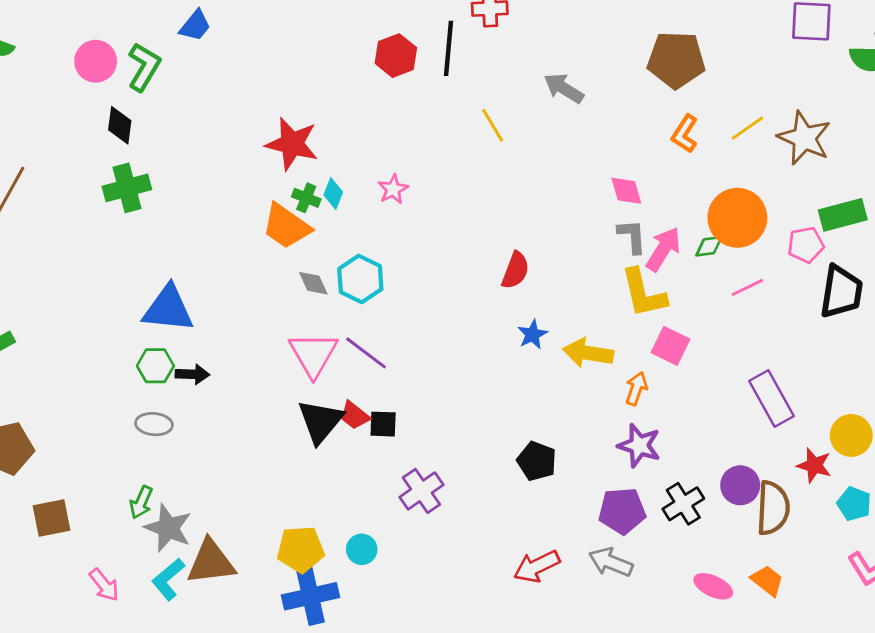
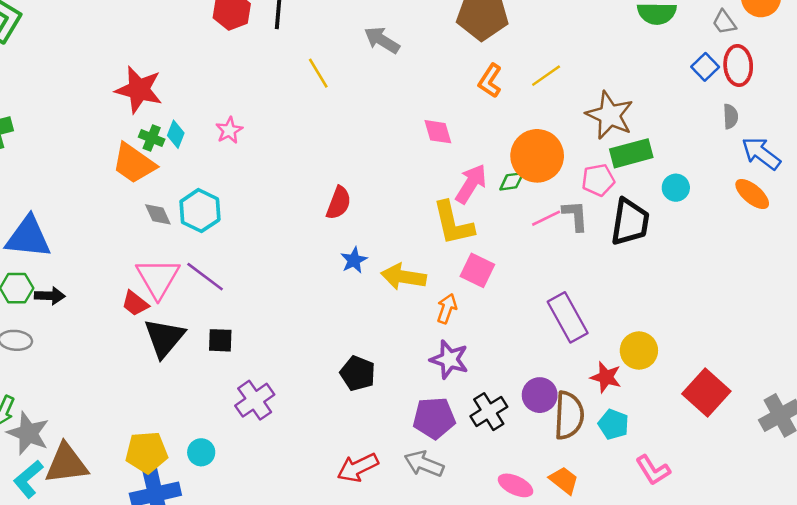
brown star: (804, 138) -> (610, 115), moved
gray L-shape: (632, 236) -> (575, 216), moved
red trapezoid: (355, 416) -> (135, 303), moved
cyan pentagon: (854, 504) -> (613, 424), moved

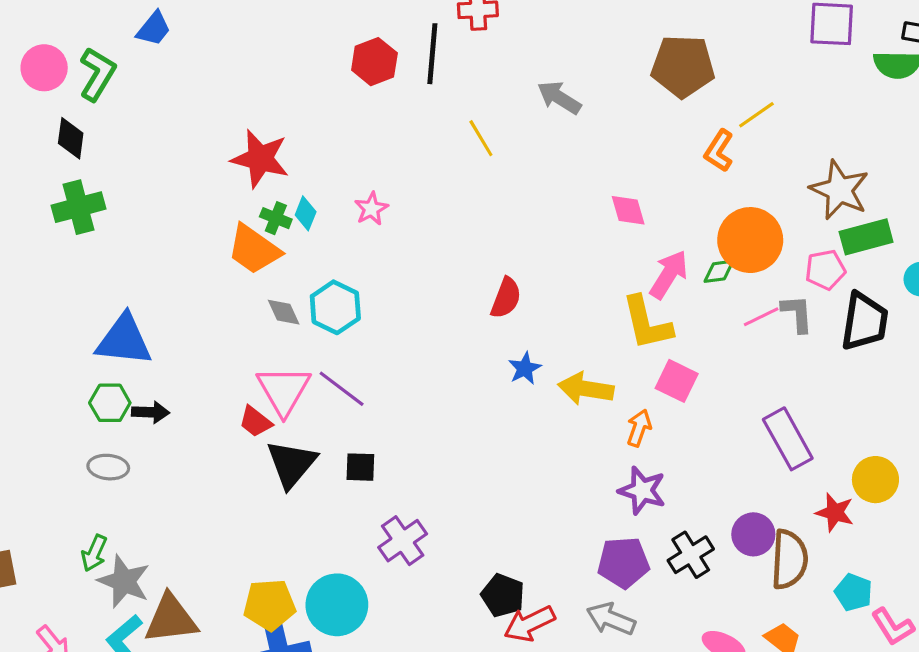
yellow line: (546, 76) -> (756, 115), moved
orange L-shape: (490, 81) -> (719, 151), moved
black pentagon: (358, 373) -> (503, 595), moved
cyan pentagon: (613, 424) -> (854, 592), moved
cyan circle: (201, 452) -> (337, 605), size x1.8

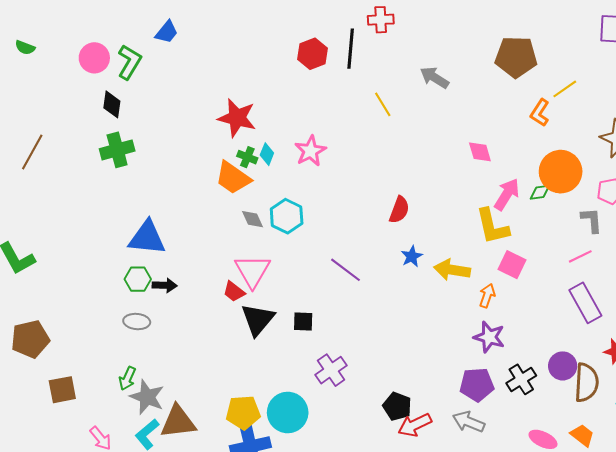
pink star: (371, 209) -> (310, 151), size x1.4
pink line: (761, 317) -> (580, 256), moved
purple line: (342, 389) -> (346, 270), moved

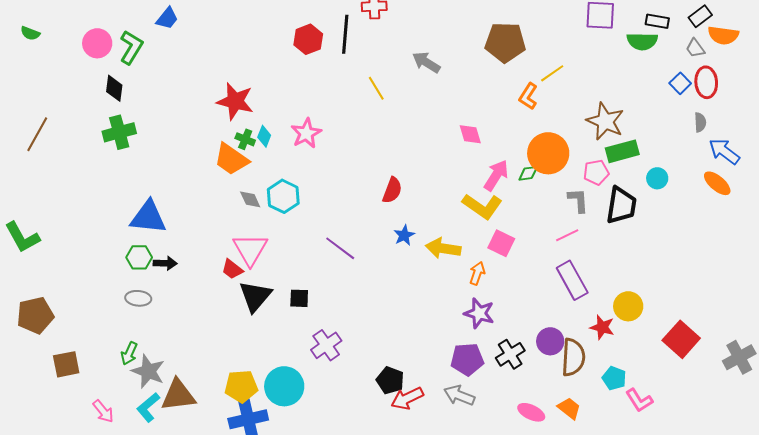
yellow L-shape: (492, 226) -> (482, 206), turned -42

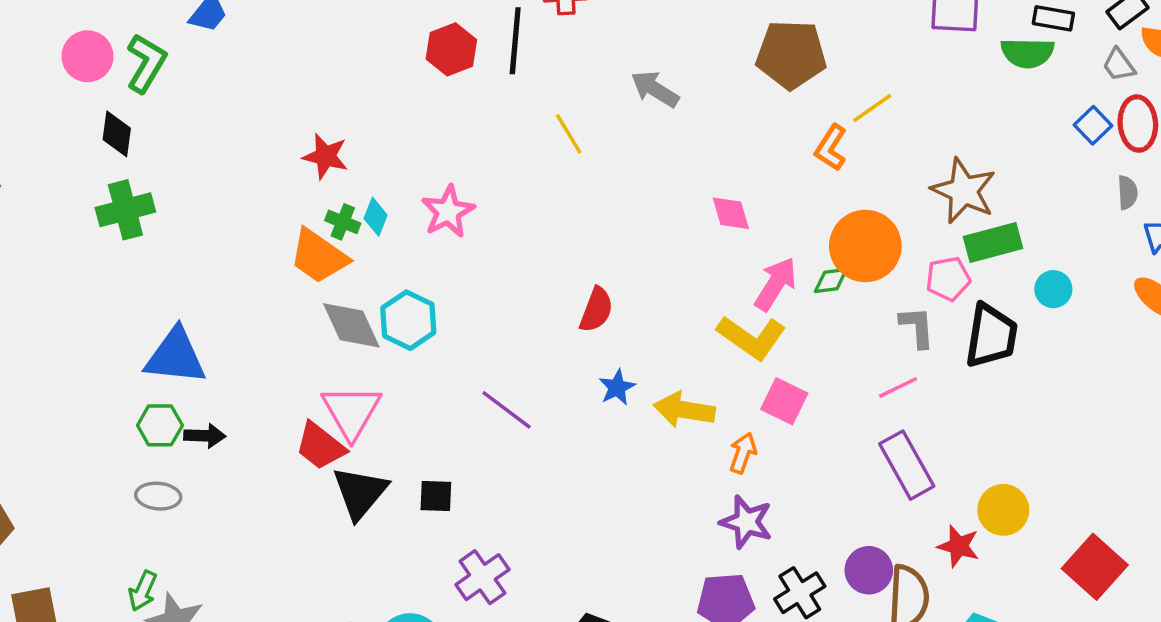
red star: (235, 101) -> (326, 156), size x0.7
gray diamond: (250, 199) -> (351, 325), size x1.6
red trapezoid: (232, 269) -> (320, 446), size x1.4

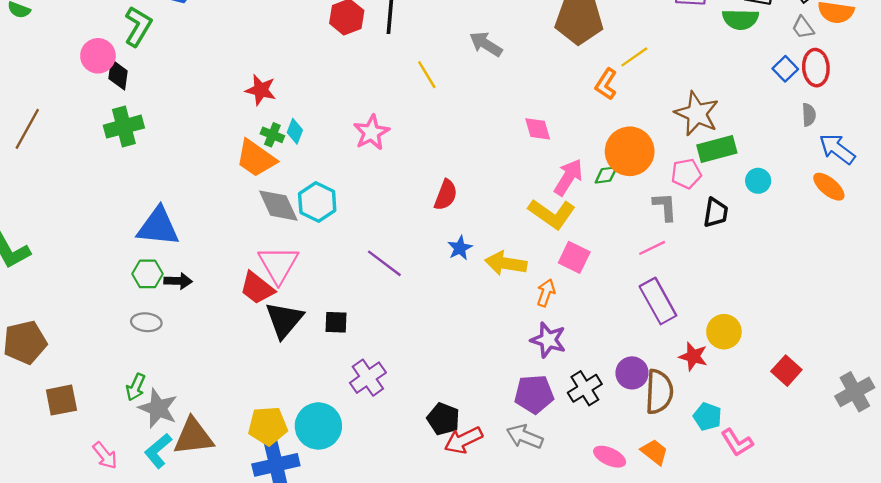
pink circle: (87, 56) -> (98, 56), moved
pink star: (448, 212) -> (371, 132), moved
black trapezoid: (991, 336) -> (716, 213), size x0.7
red square: (1095, 567) -> (786, 371), size x0.7

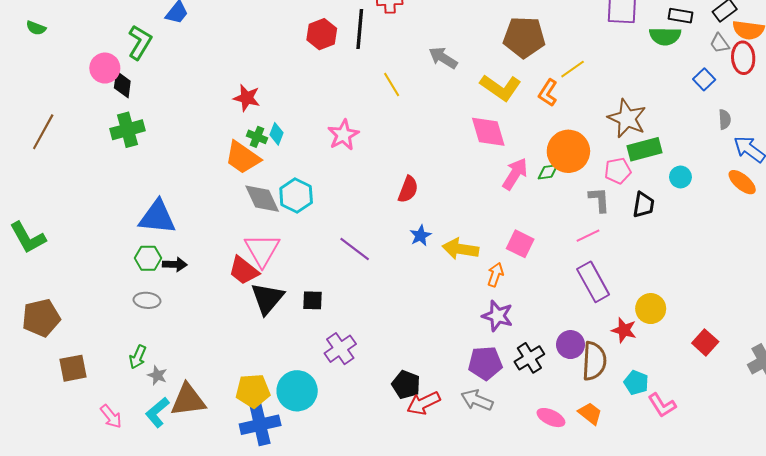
red ellipse: (816, 68) -> (743, 58), moved
pink diamond: (538, 129) -> (488, 132), size x1.5
yellow L-shape: (552, 214) -> (501, 88), moved
gray star: (158, 408) -> (157, 375), size x0.6

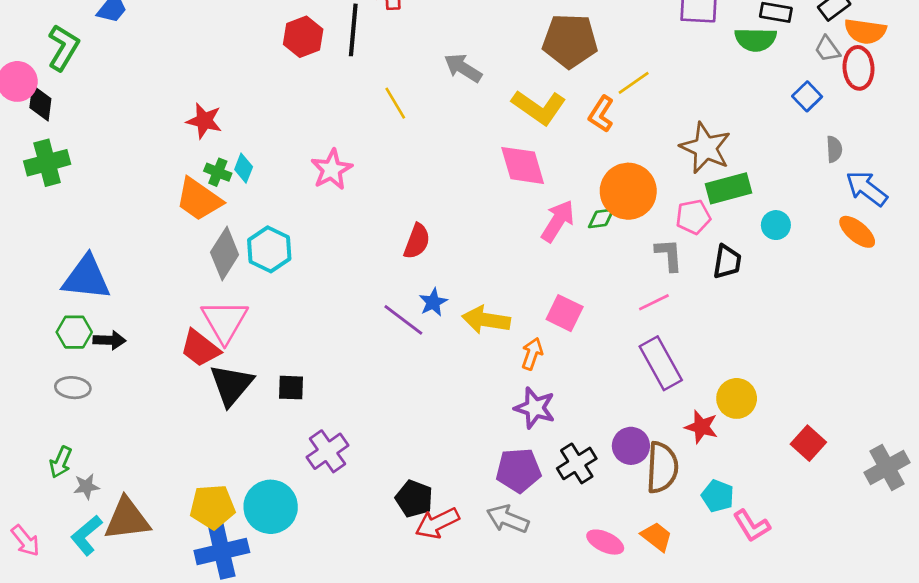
gray diamond: (262, 199) -> (225, 253), turned 57
purple line: (355, 249) -> (403, 320), moved
gray star: (157, 375) -> (86, 486), turned -30

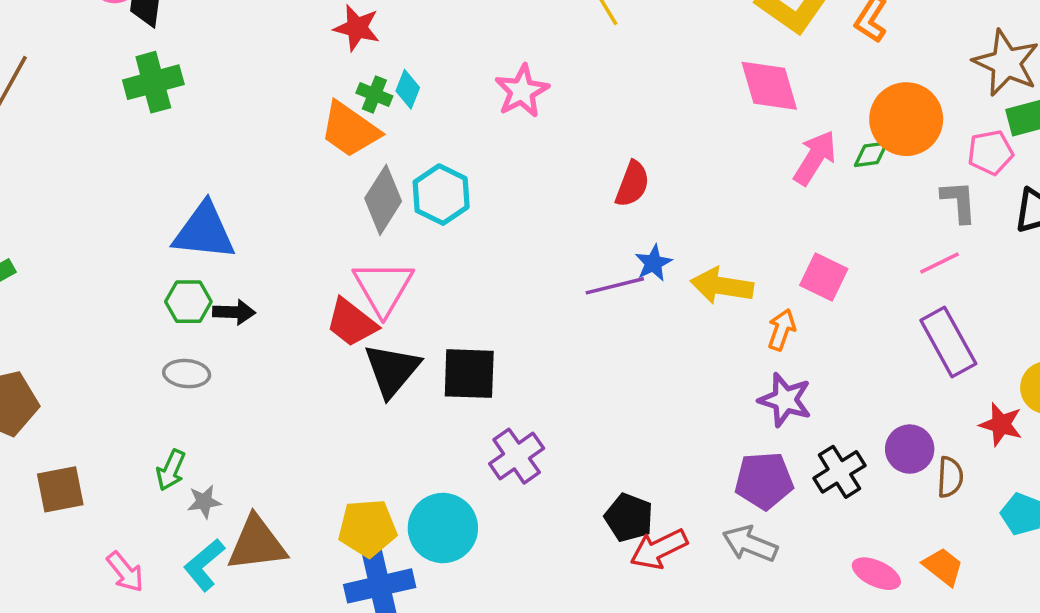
purple line: (403, 320) -> (615, 286), turned -51
black square: (291, 388) -> (469, 374), size x1.6
brown semicircle: (662, 468) -> (950, 477), size x0.6

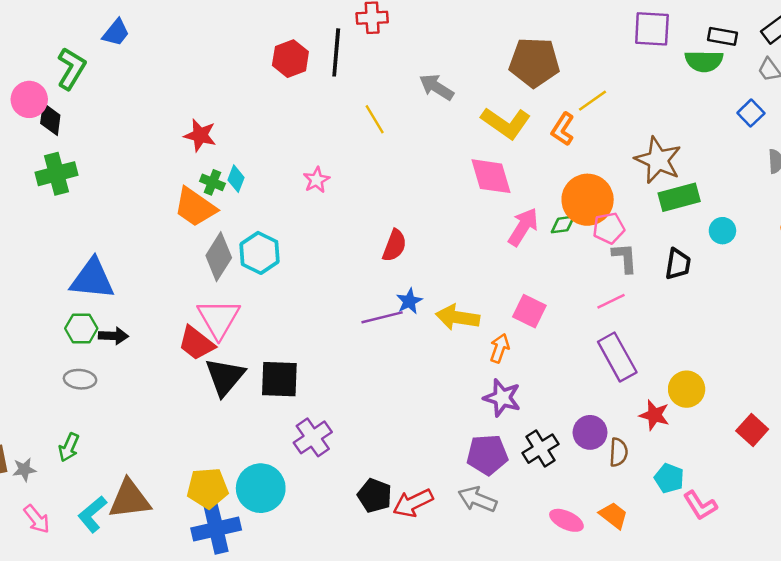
pink star: (522, 91) -> (316, 180), size x0.7
pink pentagon: (990, 152) -> (609, 228), moved
gray star: (204, 502) -> (24, 470), moved
black pentagon: (629, 517) -> (375, 496), moved

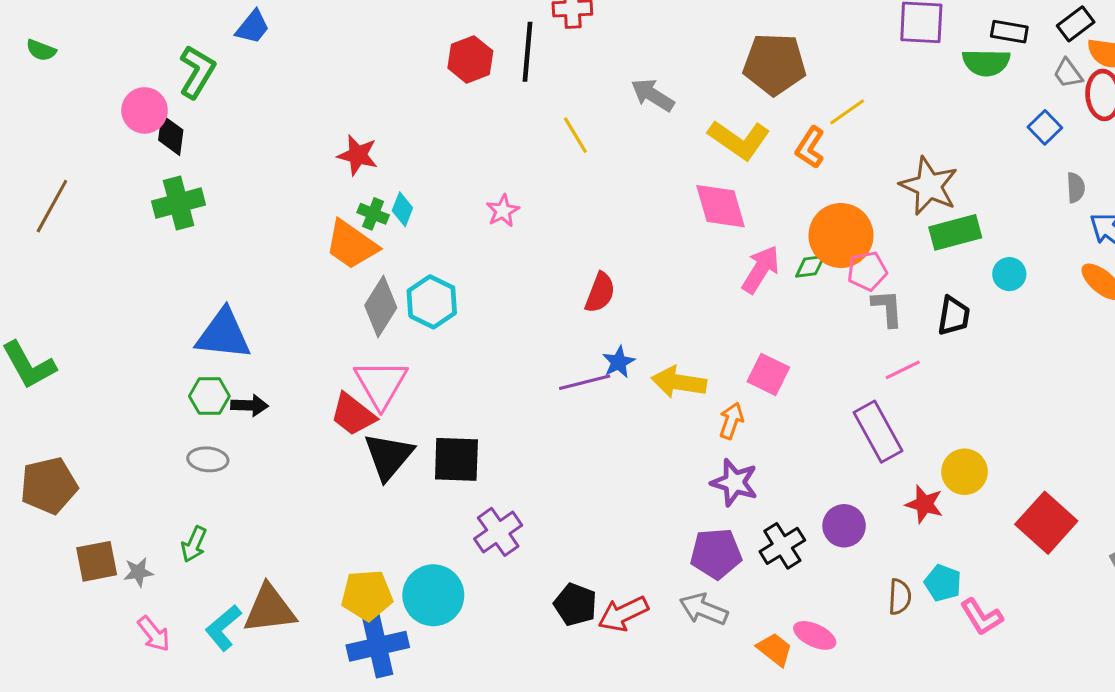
pink line: (611, 301) -> (903, 370), moved
red square: (752, 430) -> (1046, 523), size x1.5
brown semicircle: (618, 452) -> (900, 597), moved
orange trapezoid: (614, 515) -> (775, 649), moved

